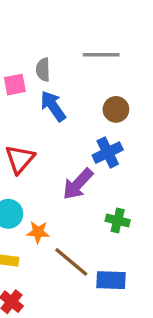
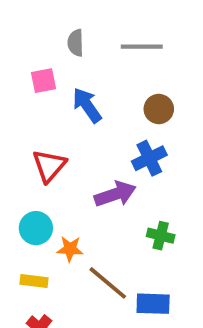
gray semicircle: (43, 70) -> (76, 43), moved
purple arrow: (78, 184) -> (115, 194), turned -152

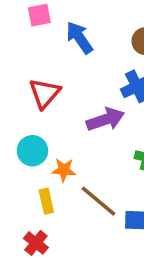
yellow rectangle: (34, 281) -> (46, 201), moved, turned 70

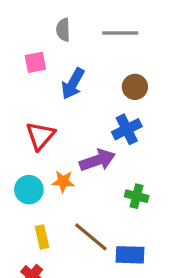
blue arrow: (79, 38) -> (73, 84), turned -116
orange star: (64, 170) -> (63, 181), moved

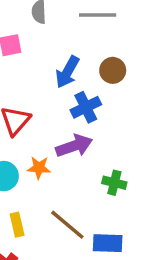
blue arrow: (73, 84) -> (67, 72), moved
blue cross: (127, 129) -> (86, 107), moved

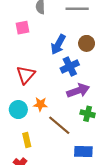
purple arrow: (74, 146) -> (78, 91), moved
brown line: (67, 225) -> (59, 125), moved

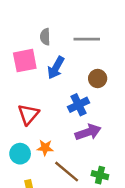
pink square: (23, 28) -> (25, 61), size x1.5
blue arrow: (58, 44) -> (56, 68), moved
green cross: (88, 114) -> (100, 175), moved

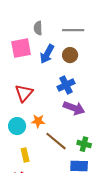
brown circle: (98, 79) -> (70, 55), moved
purple arrow: (88, 132) -> (74, 108), turned 40

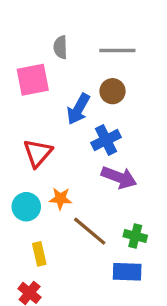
blue arrow: (47, 54) -> (78, 109), moved

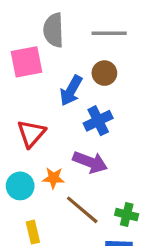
gray semicircle: (60, 47) -> (54, 30), size x1.5
purple arrow: (119, 177) -> (90, 162), moved

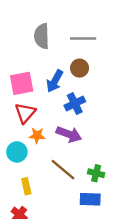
pink square: (26, 62) -> (22, 83), moved
orange star: (54, 178) -> (37, 135), moved

